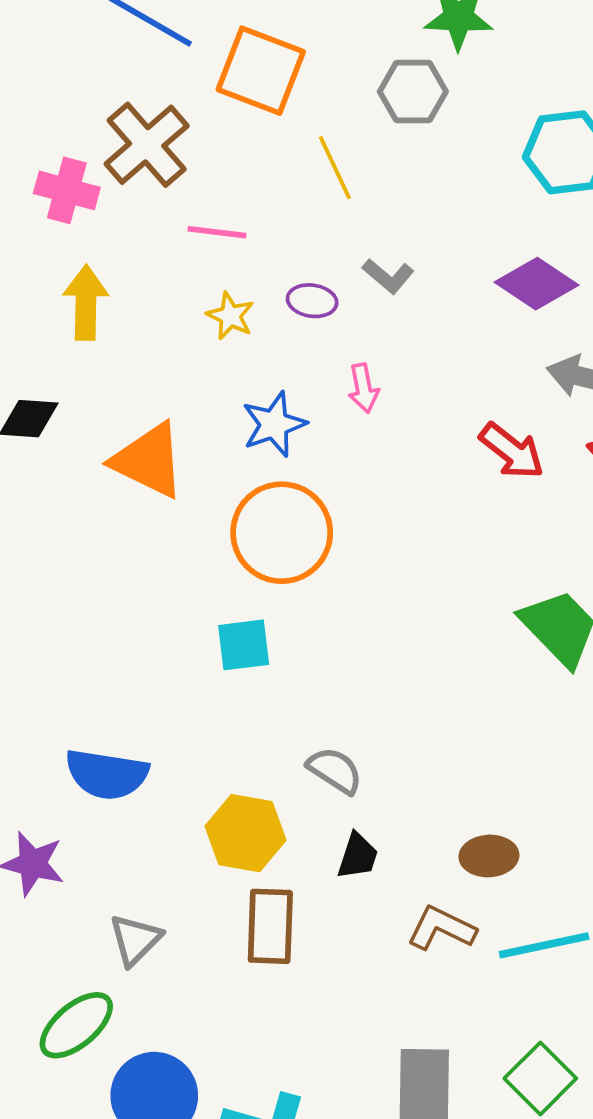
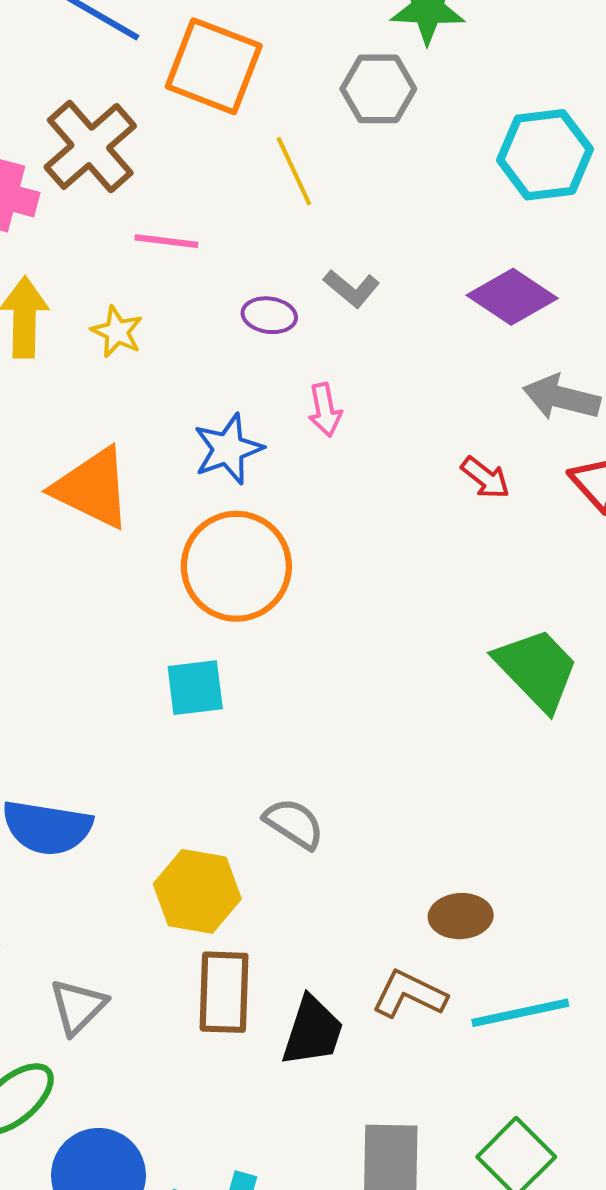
yellow star: (230, 316) -> (117, 332), moved
red arrow: (512, 451) -> (485, 478), size x0.7
black trapezoid: (358, 856) -> (312, 1031), moved, size x1.4

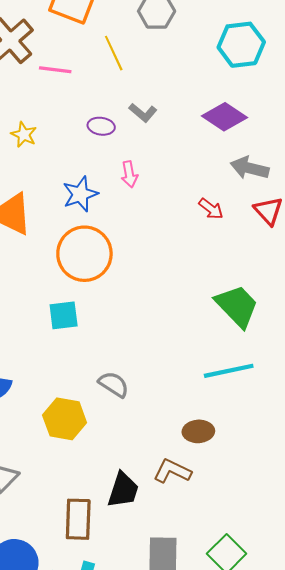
pink line: (166, 241) -> (55, 70), moved
brown rectangle: (224, 992) -> (78, 519), moved
cyan line: (520, 1013) -> (229, 371), moved

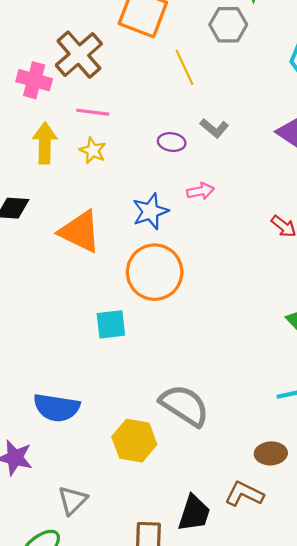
pink line: (55, 70) -> (93, 112), moved
pink arrow: (129, 174) -> (200, 191), turned -90
cyan square: (64, 315) -> (111, 324), moved
gray semicircle: (114, 384) -> (184, 405), size x1.6

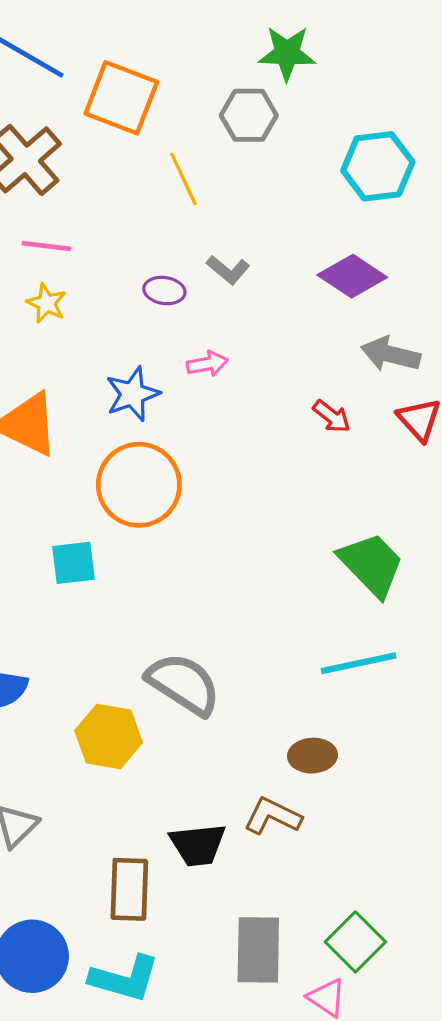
black trapezoid: (194, 513) -> (198, 845), turned 66

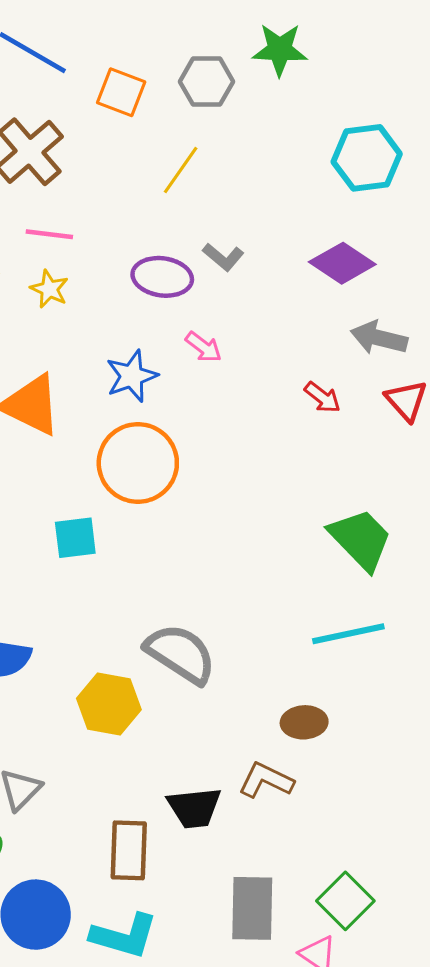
orange square: (121, 98) -> (121, 92), size x0.7
gray hexagon: (249, 115) -> (206, 82), moved
yellow line: (183, 179) -> (181, 170), turned 60
purple ellipse: (164, 291) -> (162, 277), size x1.5
pink arrow: (207, 364) -> (203, 347), turned 48

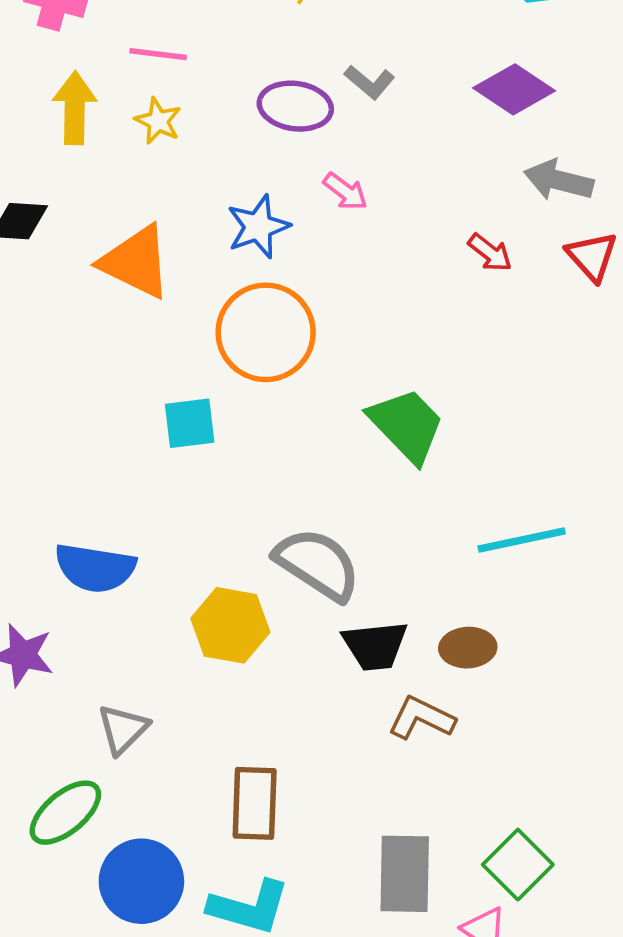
green trapezoid: (361, 539) -> (407, 425), moved
black trapezoid: (194, 808) -> (375, 646), moved

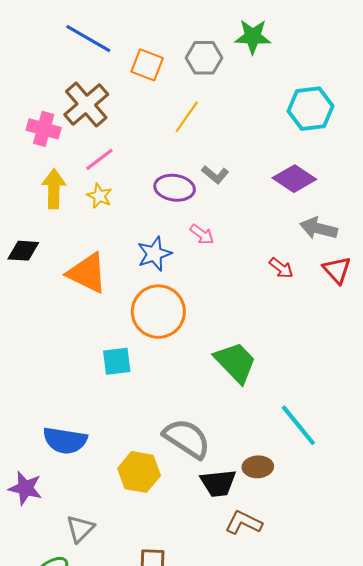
pink line: (158, 54) -> (99, 159), turned -44
cyan line: (522, 540) -> (298, 425), turned 63
brown ellipse: (468, 648) -> (258, 467), moved

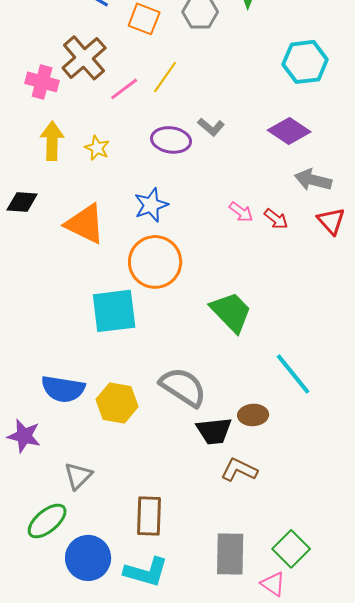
yellow line: (187, 117) -> (165, 77), moved
pink line: (99, 159) -> (124, 89), moved
pink arrow: (202, 234) -> (241, 212), moved
cyan square: (117, 361) -> (114, 311), size x1.6
yellow hexagon: (139, 472) -> (117, 403), moved

